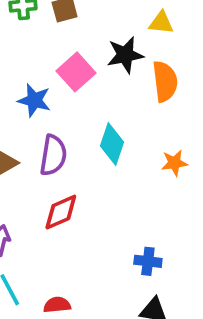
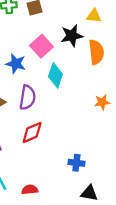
cyan diamond: (112, 144) -> (55, 75), moved
blue cross: (148, 261) -> (76, 163), moved

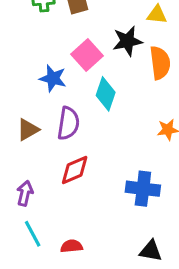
blue cross: (76, 163) -> (143, 189), moved, size x1.5

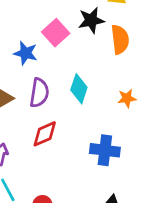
cyan diamond: (106, 94) -> (79, 89), moved

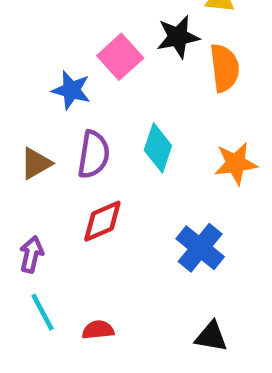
orange star: (127, 98) -> (236, 163), size x1.4
blue cross: (105, 150) -> (200, 248), turned 32

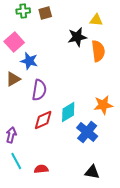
pink square: (120, 57) -> (14, 42), moved
cyan diamond: (158, 148) -> (68, 112), moved, turned 40
brown triangle: (36, 163) -> (13, 79), moved
orange star: (236, 163) -> (103, 105), moved

